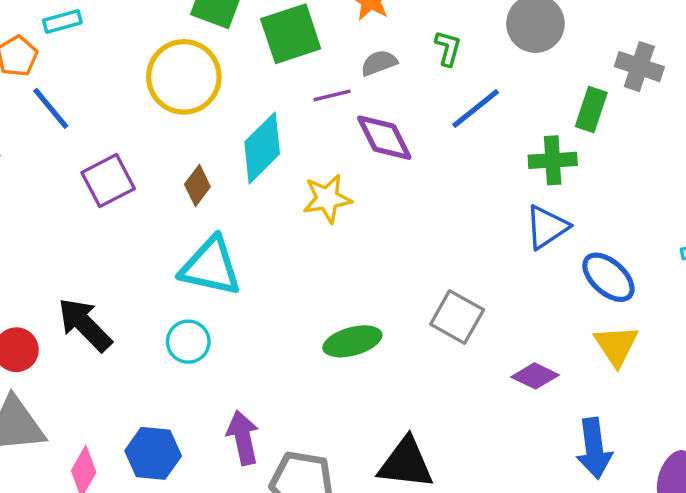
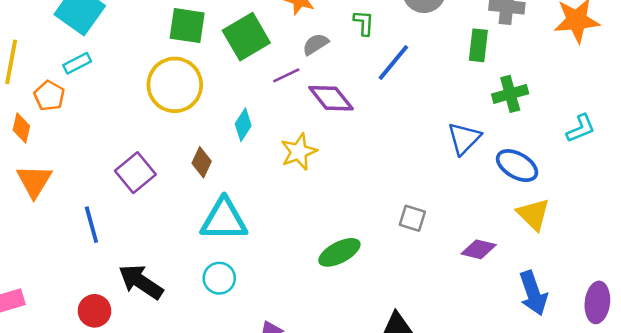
blue line: (51, 108) -> (91, 225), moved, turned 36
cyan diamond: (262, 148) -> (243, 125), size x0.6
green cross: (553, 160) -> (510, 94), moved
gray square: (457, 317) -> (412, 218), size x0.7

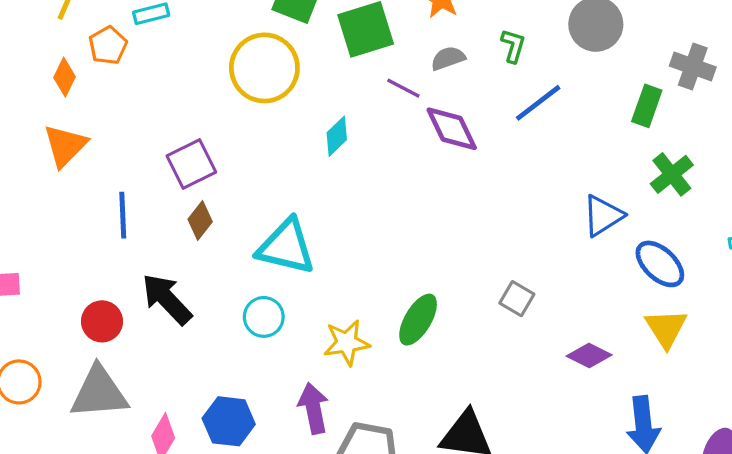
purple line: (286, 75) -> (403, 88), turned 40
green cross: (510, 94) -> (672, 174), turned -36
yellow star: (299, 152) -> (347, 343), moved
brown diamond: (202, 162) -> (200, 221), moved
green ellipse: (339, 252) -> (418, 320), turned -45

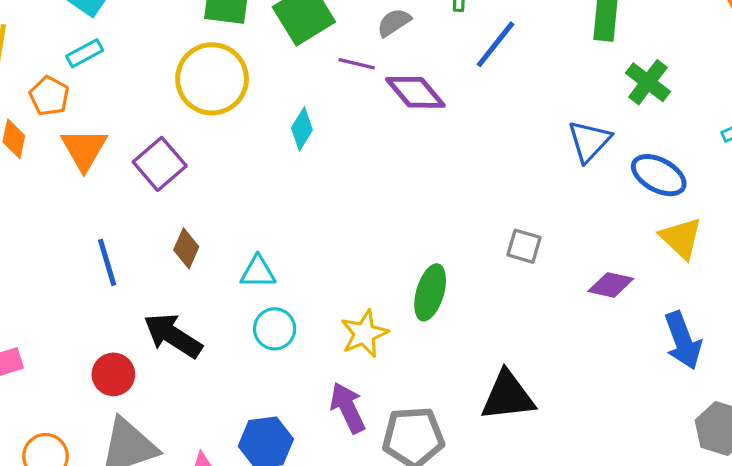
orange triangle: (65, 146) -> (84, 149), moved
purple square: (191, 164) -> (160, 164), moved
cyan triangle: (286, 247) -> (258, 272), moved, size x0.6

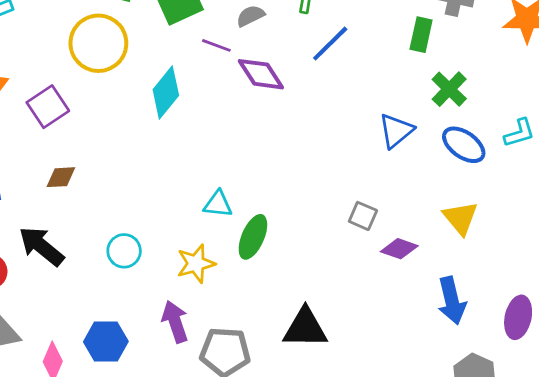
cyan diamond: (302, 129) -> (166, 93), size x1.5
blue ellipse: (659, 175) -> (464, 145), moved
gray square: (524, 246) -> (363, 216), moved
brown diamond: (186, 248) -> (61, 177), turned 56
cyan triangle: (258, 272) -> (218, 204), moved

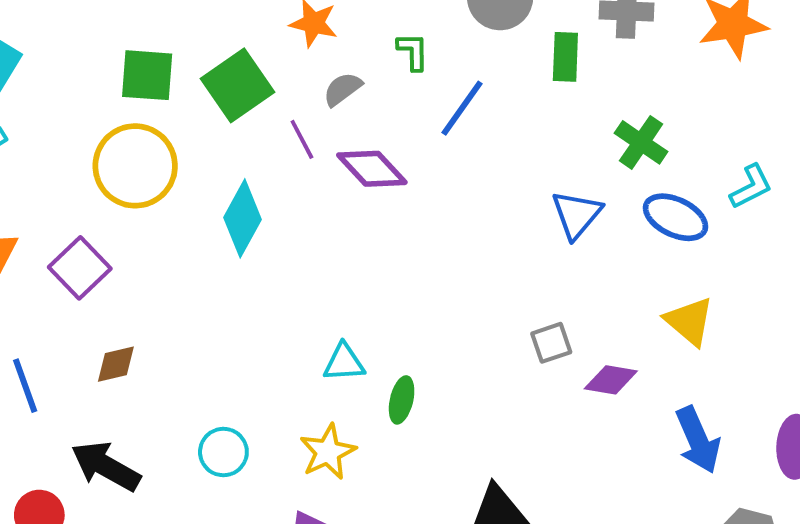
green rectangle: (421, 35) -> (565, 57), moved
purple line: (216, 45) -> (302, 139), turned 52
gray square: (363, 216) -> (551, 343), turned -32
green ellipse: (253, 237) -> (402, 400), size x0.7

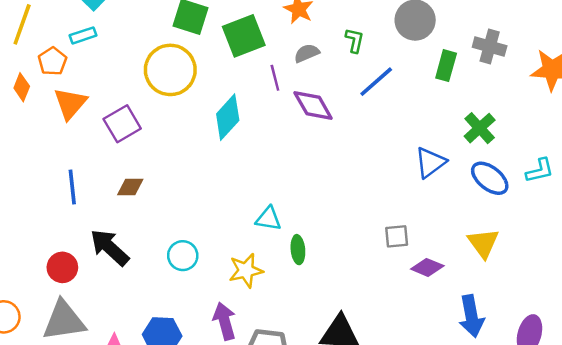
green ellipse: (402, 400) -> (298, 250), turned -32

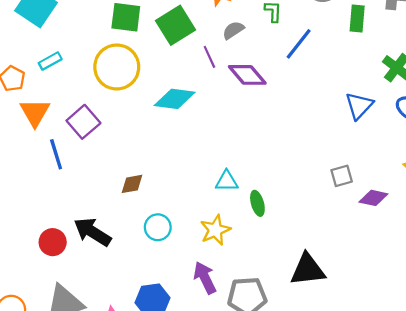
cyan rectangle: (83, 35) -> (50, 61), moved
cyan diamond: (228, 117) -> (175, 99), turned 66
blue line: (72, 187) -> (56, 154), moved
brown diamond: (130, 187) -> (132, 184), moved
red circle: (62, 267) -> (53, 242), moved

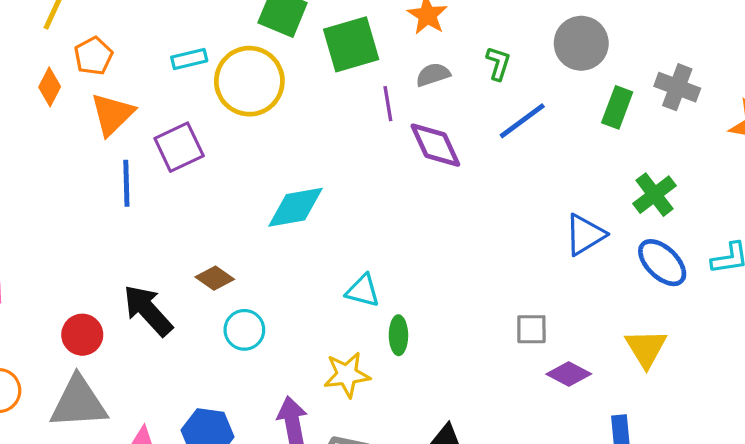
cyan rectangle: (50, 61) -> (189, 59), moved
cyan diamond: (175, 99) -> (296, 207), moved, turned -33
brown diamond: (132, 184) -> (215, 278), moved, turned 30
yellow star: (215, 230) -> (347, 375), moved
red circle: (53, 242) -> (82, 335), moved

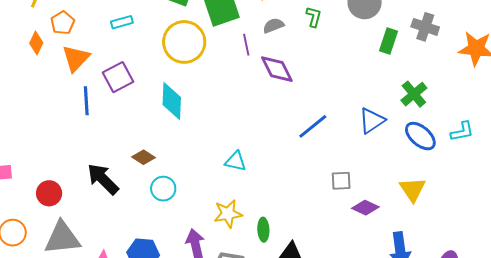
yellow circle: (249, 81) -> (184, 42), moved
blue line: (522, 121) -> (313, 126), moved
cyan diamond: (296, 207) -> (172, 101), moved, turned -75
red circle: (82, 335) -> (49, 193), moved
green ellipse: (398, 335) -> (263, 230), moved

